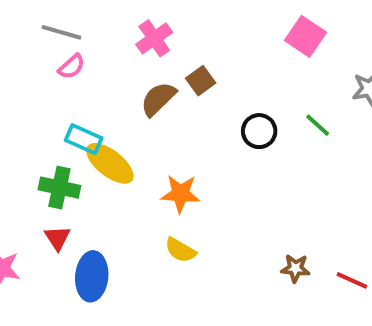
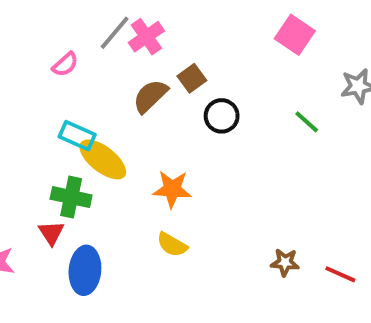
gray line: (61, 32) -> (115, 33), moved, turned -66
black circle: (259, 131) -> (222, 116), moved
green cross: (59, 188) -> (71, 197), moved

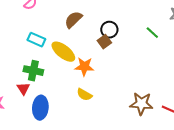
brown square: (192, 78) -> (104, 42), moved
yellow ellipse: (103, 159) -> (63, 52), moved
brown star: (285, 262) -> (141, 104), size x1.6

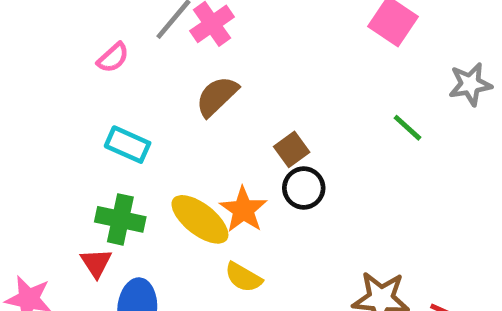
black circle: (109, 30) -> (304, 188), moved
yellow ellipse: (63, 52) -> (200, 219), moved
orange star: (84, 67) -> (243, 210), turned 30

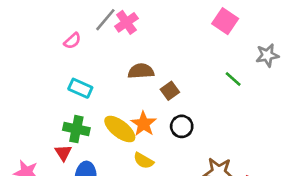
brown semicircle: (217, 96) -> (141, 71), moved, turned 40
black circle: (304, 188) -> (182, 126), moved

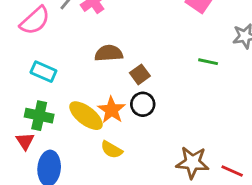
pink semicircle: (72, 41) -> (35, 21), size x1.6
green line: (233, 79) -> (208, 62), turned -30
black circle: (182, 126) -> (143, 104), moved

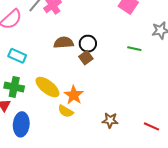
black circle: (143, 104) -> (88, 44), moved
orange star: (112, 110) -> (74, 95), moved
brown star: (192, 162) -> (110, 120), moved, size x0.7

